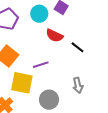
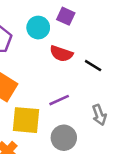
purple line: (41, 65) -> (59, 100), moved

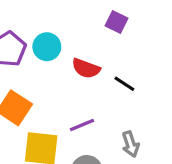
purple square: (66, 16) -> (117, 22), moved
cyan circle: (38, 28) -> (47, 47), moved

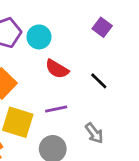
red semicircle: (86, 68) -> (57, 69), moved
gray arrow: (131, 144) -> (94, 133), turned -30

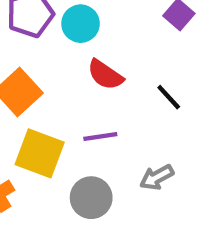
gray arrow: (94, 133) -> (157, 177), turned 95

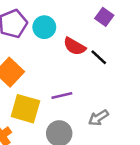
red semicircle: (105, 75) -> (74, 46), moved
black line: (169, 97) -> (99, 57), moved

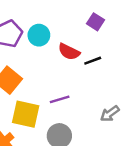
black line: (99, 57) -> (93, 61), turned -60
gray arrow: (98, 118) -> (110, 114), moved

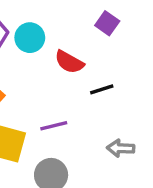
black line: (93, 61) -> (102, 89), moved
gray arrow: (110, 114) -> (121, 148), turned 36

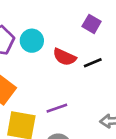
black line: (102, 89) -> (93, 63), moved

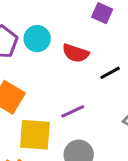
black line: (93, 63) -> (110, 73), moved

